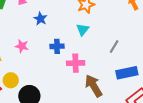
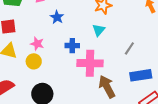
pink cross: (76, 63) -> (90, 63), size x1.4
yellow circle: (11, 80) -> (34, 61), moved

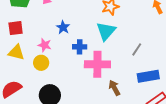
blue star: (57, 17) -> (63, 27), moved
cyan triangle: (99, 30) -> (106, 31), size x1.5
brown arrow: (107, 87) -> (114, 88), size x0.7

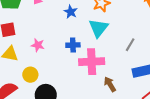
blue star: (63, 27) -> (71, 12), moved
yellow circle: (41, 63) -> (30, 75), moved

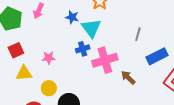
cyan triangle: (98, 28) -> (91, 28), moved

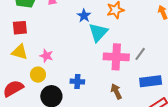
blue cross: (83, 49) -> (77, 82), moved
pink star: (49, 58) -> (46, 56), moved
pink cross: (105, 60) -> (116, 57), moved

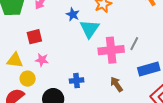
red square: (20, 28) -> (34, 37), moved
yellow circle: (38, 75) -> (28, 79), moved

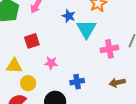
pink cross: (111, 50) -> (109, 49), size x0.7
pink star: (42, 60) -> (51, 63), moved
brown arrow: (116, 84) -> (117, 83), turned -63

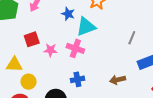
cyan triangle: (86, 29) -> (86, 27), turned 40
pink cross: (109, 49) -> (75, 48), moved, turned 30
pink star: (51, 63) -> (50, 50), moved

